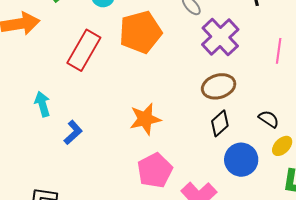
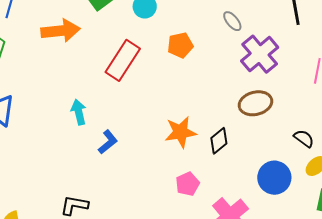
orange pentagon: (140, 32) -> (180, 45), size x0.6
black diamond: (220, 123) -> (219, 141), moved
pink pentagon: (155, 170) -> (188, 184), size x0.7

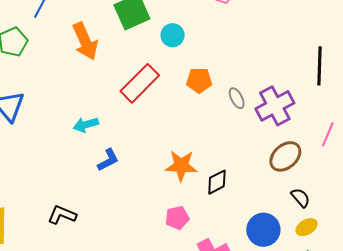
gray ellipse: (232, 21) -> (237, 98), moved
orange arrow: (61, 31) -> (85, 41), turned 60
brown ellipse: (256, 103) -> (285, 156), moved, turned -40
cyan arrow: (79, 112) -> (86, 125), turned -105

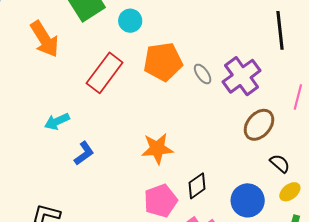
orange pentagon: (199, 80) -> (163, 62), size x1.5
black diamond: (217, 182) -> (197, 186), moved
pink pentagon: (177, 218) -> (161, 201), size x1.4

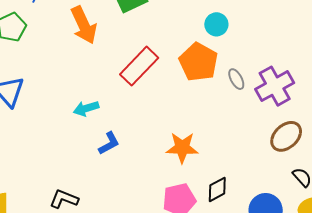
cyan circle: (130, 21) -> (216, 24), moved
orange pentagon: (163, 62) -> (198, 62), turned 30

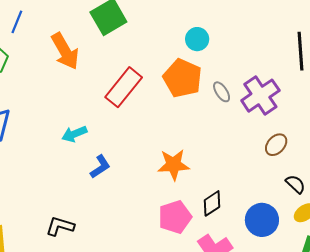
brown ellipse: (286, 136) -> (276, 145), size x0.7

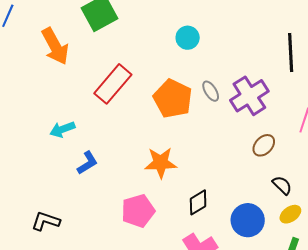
orange pentagon: (182, 78) -> (173, 99), moved
pink pentagon: (175, 217) -> (138, 211), moved

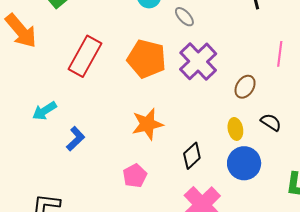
gray ellipse: (211, 91) -> (184, 17), moved
purple cross: (249, 96) -> (198, 61), moved
pink pentagon: (138, 211) -> (135, 176), size x0.7
yellow ellipse: (290, 214) -> (235, 129), moved, turned -55

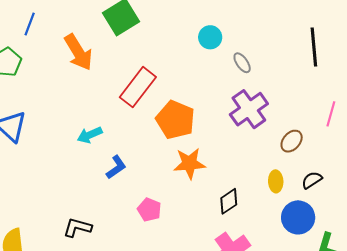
orange pentagon: (147, 59) -> (175, 120), moved
black semicircle: (271, 122) -> (312, 180), turned -75
blue circle: (244, 163) -> (298, 217), moved
pink pentagon: (135, 176) -> (149, 210), moved, turned -30

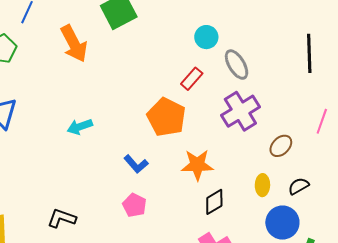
gray ellipse: (242, 63) -> (237, 65), size x1.4
red rectangle: (138, 87) -> (192, 79), moved, size x0.6
orange star: (189, 163) -> (197, 165), moved
blue L-shape: (116, 167) -> (136, 164), moved, turned 80

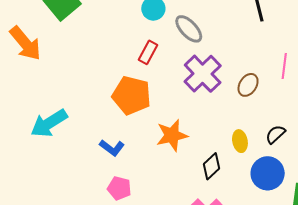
cyan arrow: (80, 127) -> (49, 123), size x1.5
brown ellipse: (281, 146) -> (248, 85), moved
black diamond: (214, 202) -> (211, 166), moved

